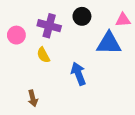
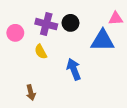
black circle: (82, 16) -> (71, 23), moved

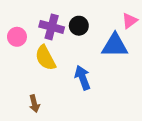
pink triangle: (116, 18) -> (130, 21), turned -32
yellow semicircle: (41, 52) -> (45, 58), size x1.5

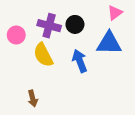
pink triangle: (130, 21) -> (115, 13), moved
blue arrow: (83, 78) -> (80, 61), moved

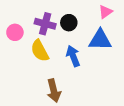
brown arrow: (33, 98) -> (54, 91), moved, size x1.5

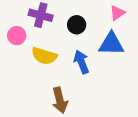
purple cross: (45, 24) -> (41, 15), moved
yellow semicircle: (40, 51) -> (44, 56), turned -45

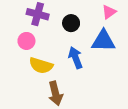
pink circle: (17, 36) -> (26, 41), moved
yellow semicircle: (44, 56) -> (41, 65), moved

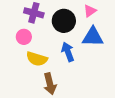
pink triangle: (109, 12) -> (90, 11), moved
black circle: (71, 23) -> (64, 21), size x1.5

